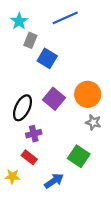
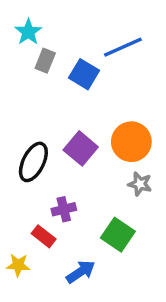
blue line: (65, 18) -> (123, 47), moved
blue square: (47, 58) -> (84, 74), moved
purple cross: (34, 134) -> (64, 209), moved

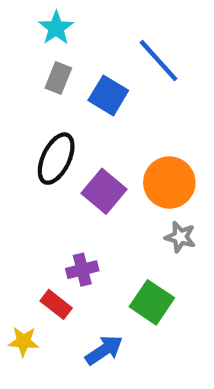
cyan star: (28, 32) -> (56, 28), moved
blue line: (123, 47) -> (158, 61), turned 72
black ellipse: (33, 162) -> (56, 159), moved

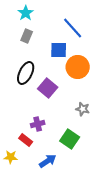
blue square: (108, 95) -> (59, 50), moved, turned -30
orange circle: (169, 183) -> (78, 67), moved

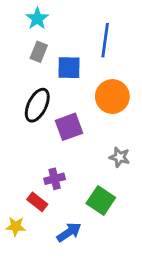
blue line: (73, 28) -> (105, 40), turned 50
blue square: (59, 50) -> (69, 68), moved
purple square: (48, 88) -> (69, 127), turned 30

